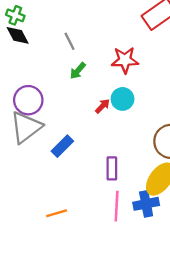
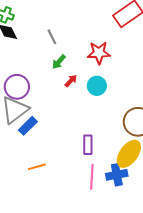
red arrow: (102, 106) -> (71, 81), moved
blue rectangle: (62, 146) -> (28, 126), moved
orange line: (57, 213) -> (37, 167), moved

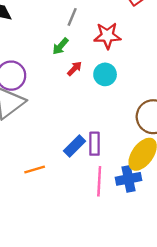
gray line: (52, 37) -> (72, 17), moved, turned 49
blue rectangle: (28, 126) -> (75, 146), moved

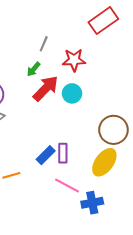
red arrow: (75, 69) -> (46, 88), size x2.0
blue cross: (129, 179) -> (92, 203), moved
pink line: (99, 181) -> (67, 186), turned -65

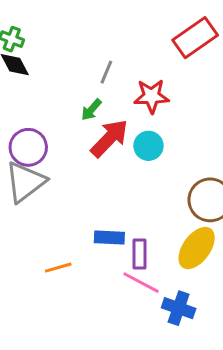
purple rectangle: (63, 153) -> (139, 254), moved
blue rectangle: (46, 155) -> (109, 237), turned 48
blue cross: (92, 203) -> (179, 308), turned 30

